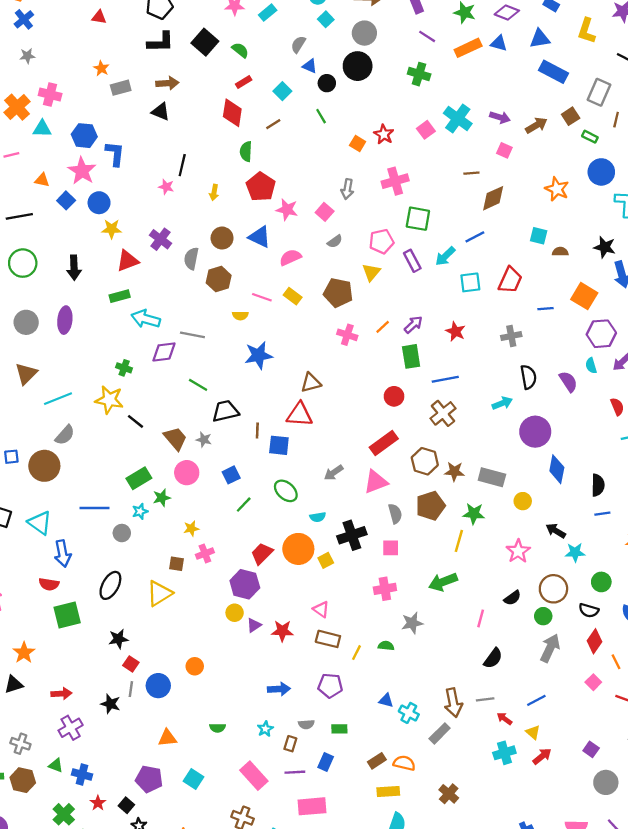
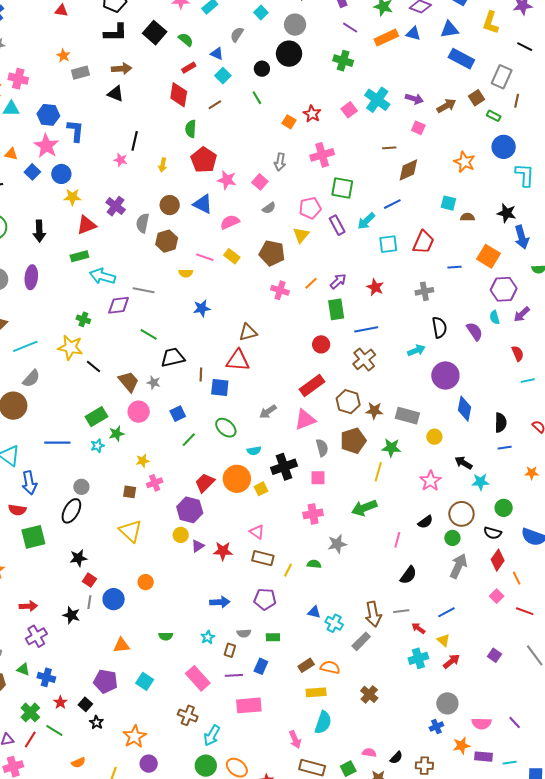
blue triangle: (310, 66) -> (217, 54), moved
blue star: (258, 355) -> (202, 308), size x0.7
gray circle: (122, 533) -> (81, 487), moved
yellow triangle: (159, 593) -> (131, 531), moved, turned -45
gray circle: (606, 782) -> (447, 703), moved

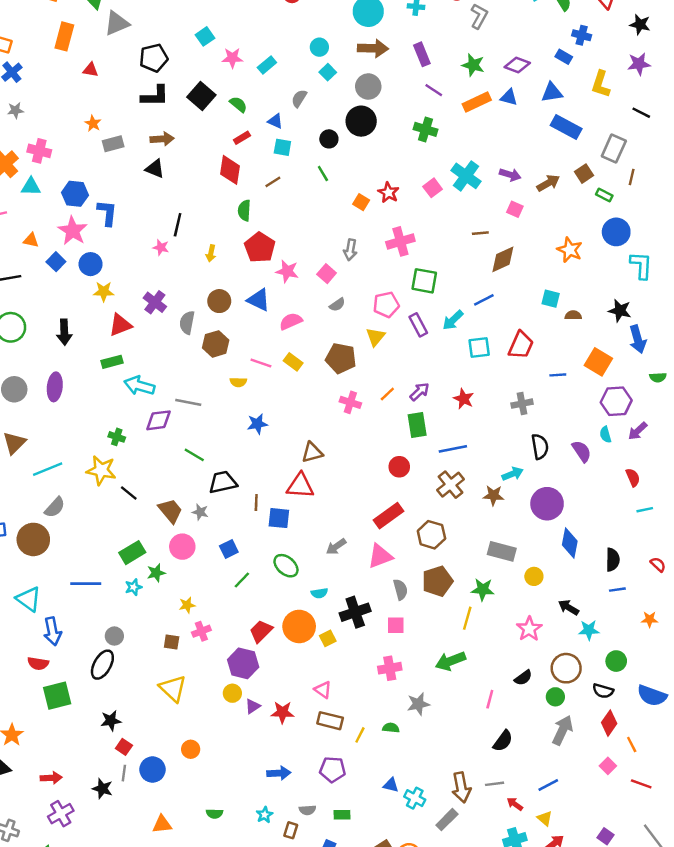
cyan square: (223, 76) -> (282, 147), turned -35
brown star: (374, 411) -> (493, 495), moved

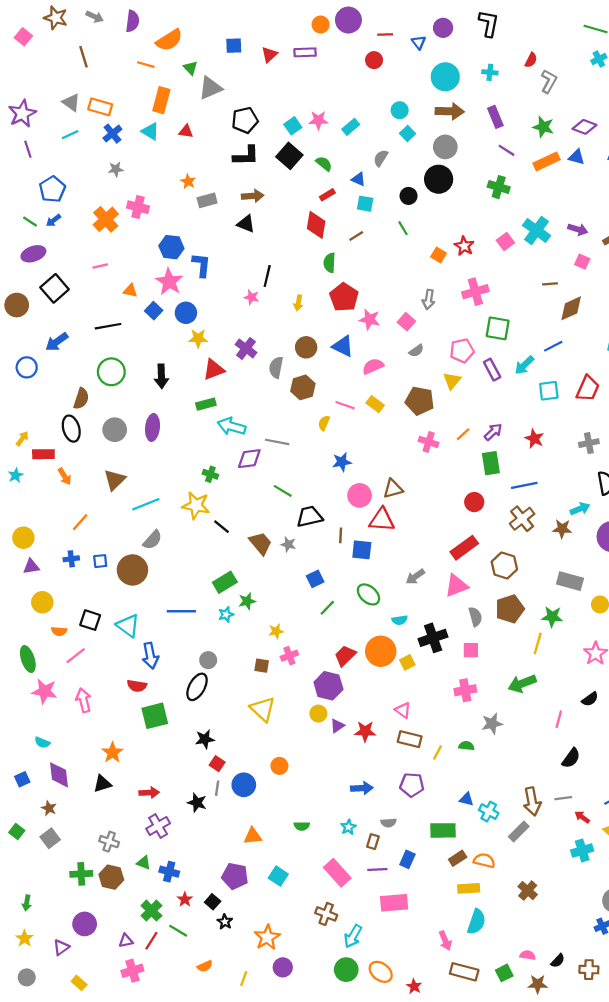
cyan square: (205, 36) -> (293, 126), moved
cyan triangle: (31, 187) -> (150, 131), moved, turned 30
yellow semicircle: (238, 382) -> (324, 423), turned 112
pink circle: (182, 547) -> (360, 495), moved
green rectangle: (342, 815) -> (443, 830), moved, size x1.6

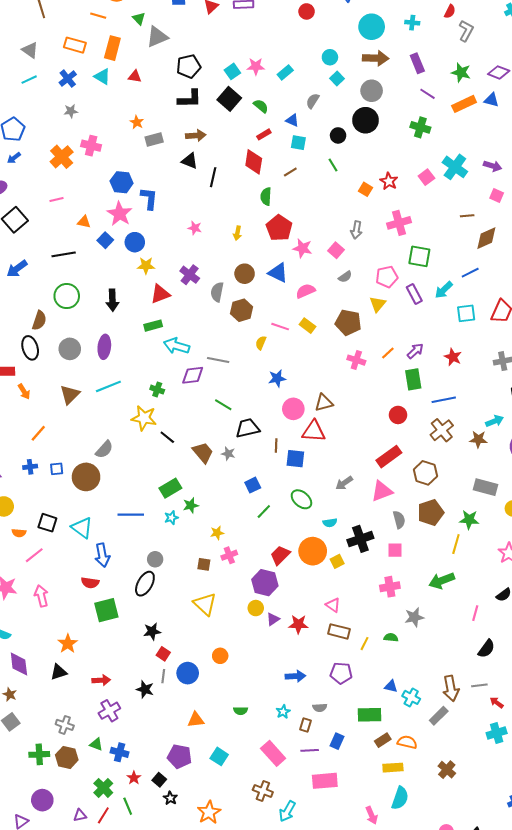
orange rectangle: (100, 107) -> (75, 45), moved
black line: (267, 276) -> (213, 177), moved
cyan line: (146, 504) -> (108, 386), moved
green line: (178, 931) -> (128, 806), turned 36

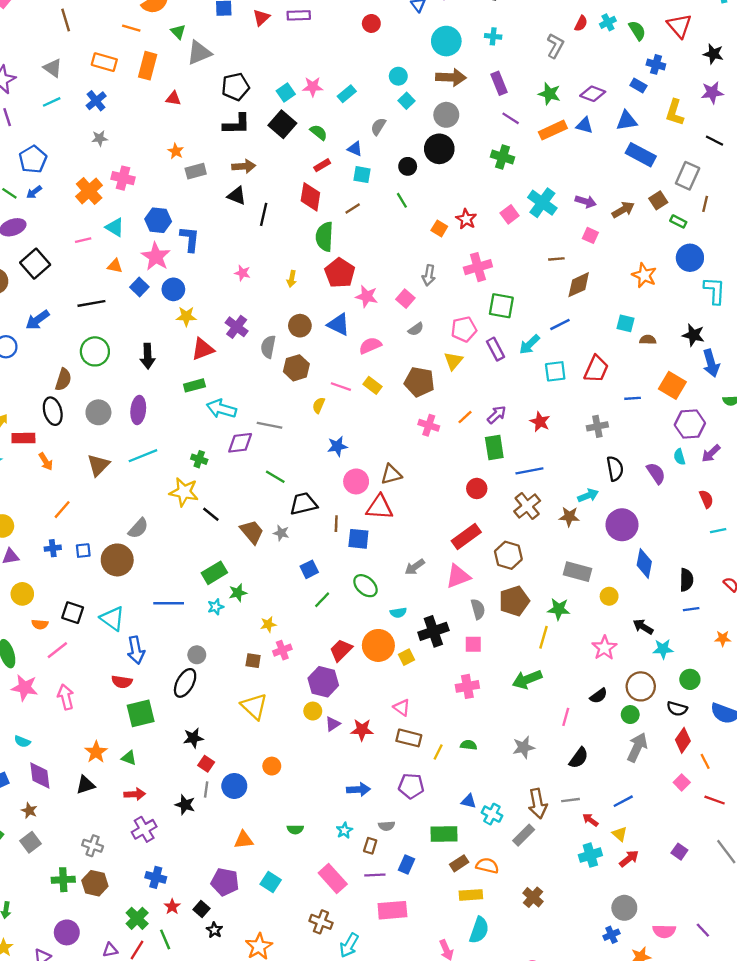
red semicircle: (450, 11) -> (581, 23), moved
cyan triangle: (102, 77) -> (115, 227), moved
green semicircle: (266, 196) -> (324, 237), size x1.4
gray star: (414, 617) -> (524, 747), moved
green triangle: (96, 744) -> (129, 758), moved

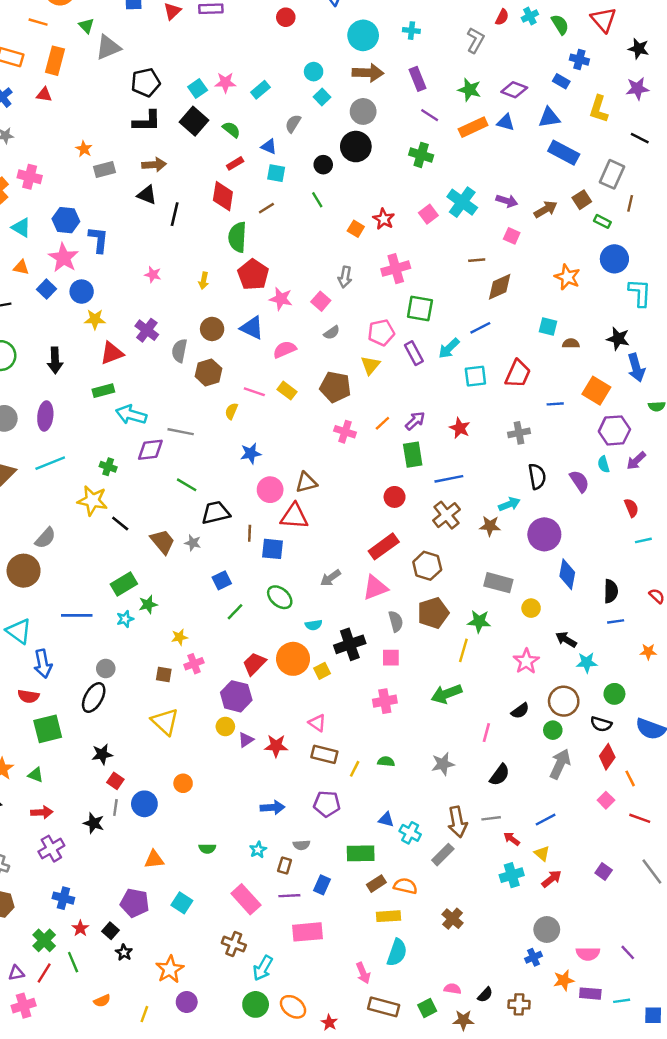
red triangle: (173, 98) -> (44, 95), moved

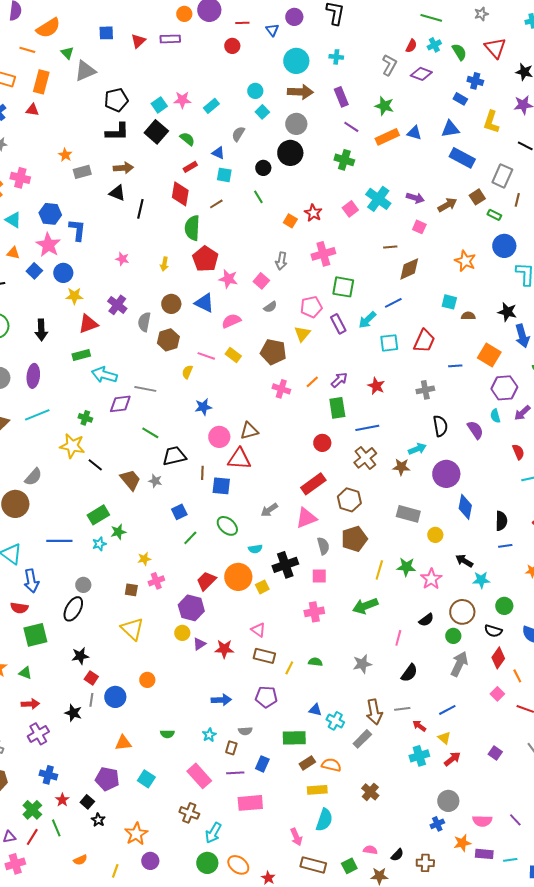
purple diamond: (514, 90) -> (421, 74), moved
green star: (479, 621) -> (406, 567), moved

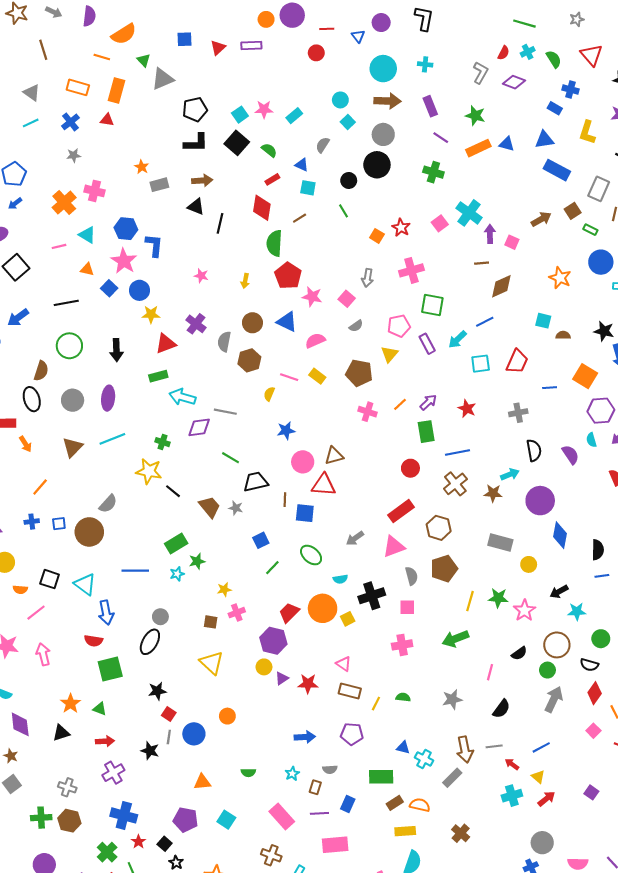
purple arrow: (415, 198) -> (490, 234), moved, turned -108
black arrow: (464, 561) -> (559, 592), turned -60
blue cross: (48, 775) -> (124, 815), size x1.4

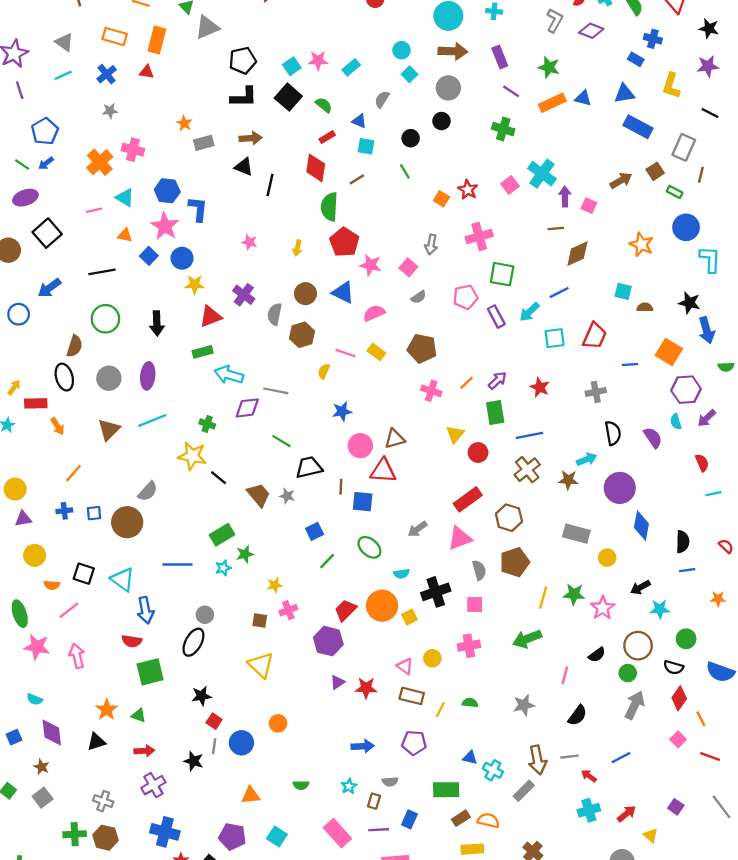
black circle: (377, 165) -> (441, 121), size x0.6
yellow triangle: (390, 354) -> (455, 434), moved
yellow circle: (264, 667) -> (432, 658), moved
yellow triangle: (538, 777) -> (651, 835), moved

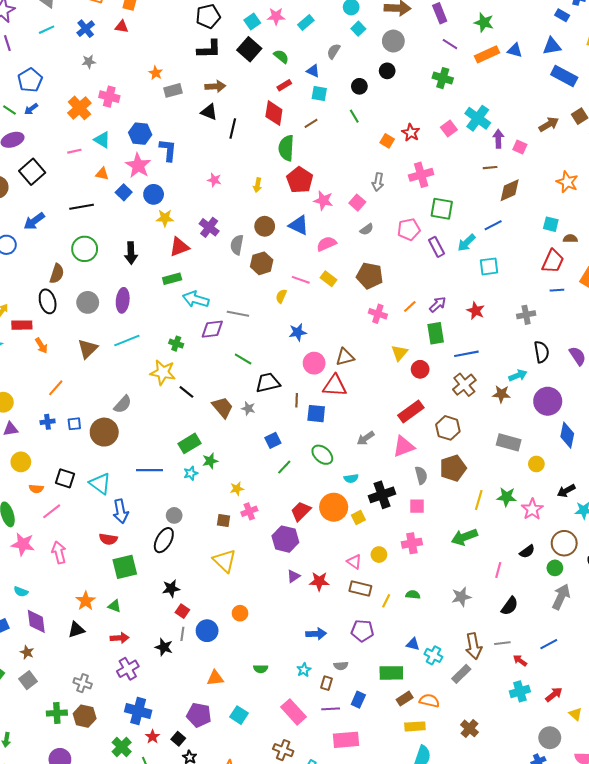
red trapezoid: (595, 336) -> (553, 261), moved

